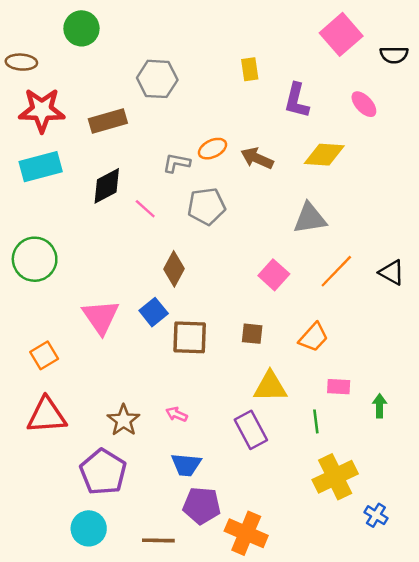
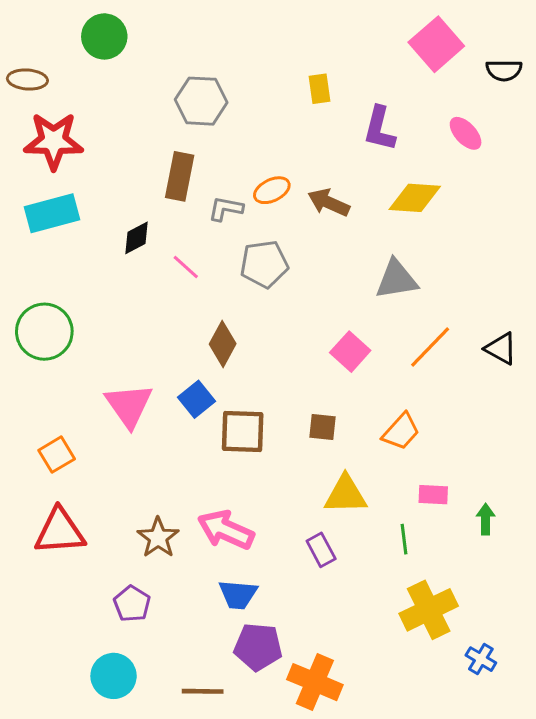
brown rectangle: (108, 121) -> (180, 176), moved, turned -63
black diamond: (107, 186) -> (137, 238), size x0.7
pink arrow: (176, 414) -> (226, 530), size x2.0
purple rectangle: (251, 430) -> (321, 550), size x0.7
purple pentagon: (103, 472) -> (132, 604), size x0.6

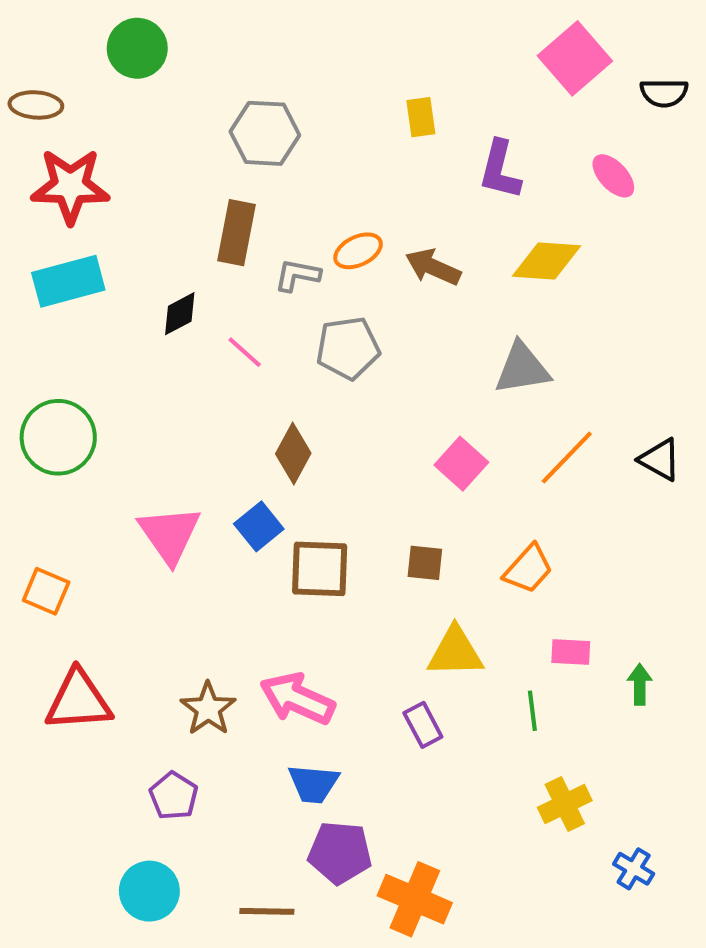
orange square: (57, 455) -> (46, 591), moved, turned -36
yellow cross: (429, 610) -> (565, 804), size x0.7

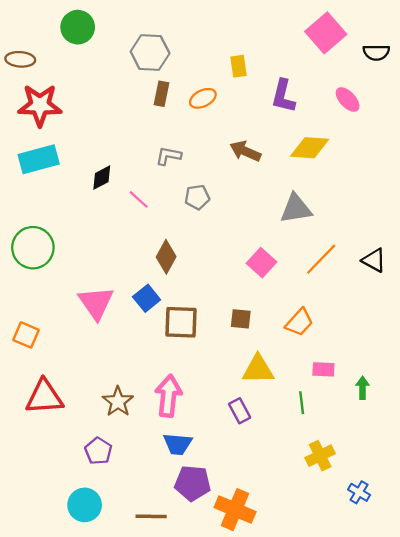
gray hexagon: (265, 133) -> (150, 52), moved
brown rectangle: (236, 233) -> (162, 94), moved, size x0.7
orange ellipse: (358, 251) -> (203, 98), moved
gray pentagon: (348, 348) -> (197, 197), size x0.7
pink arrow: (297, 699) -> (168, 396), turned 72

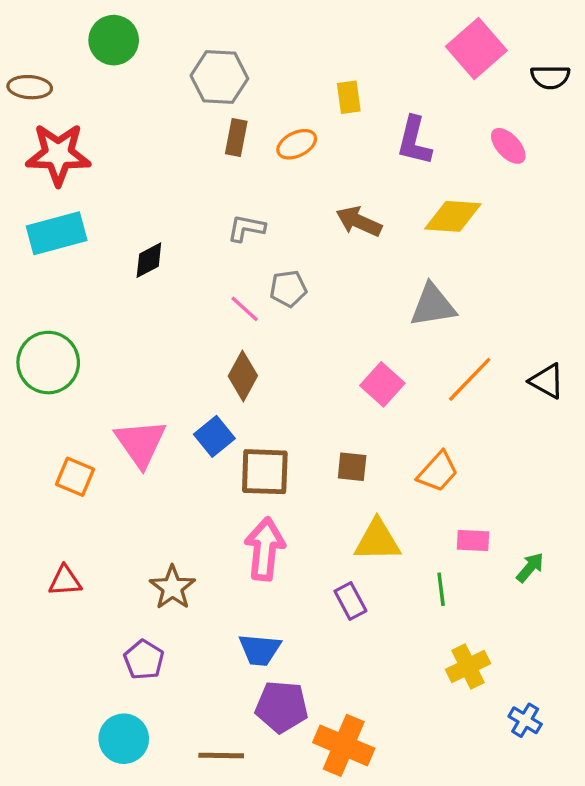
pink line: (139, 199) -> (245, 309), moved
orange square: (26, 335) -> (75, 477), moved
green arrow: (363, 388) -> (530, 567), turned 40
pink arrow: (168, 396) -> (265, 549), moved
red triangle: (44, 397) -> (65, 581), size x0.6

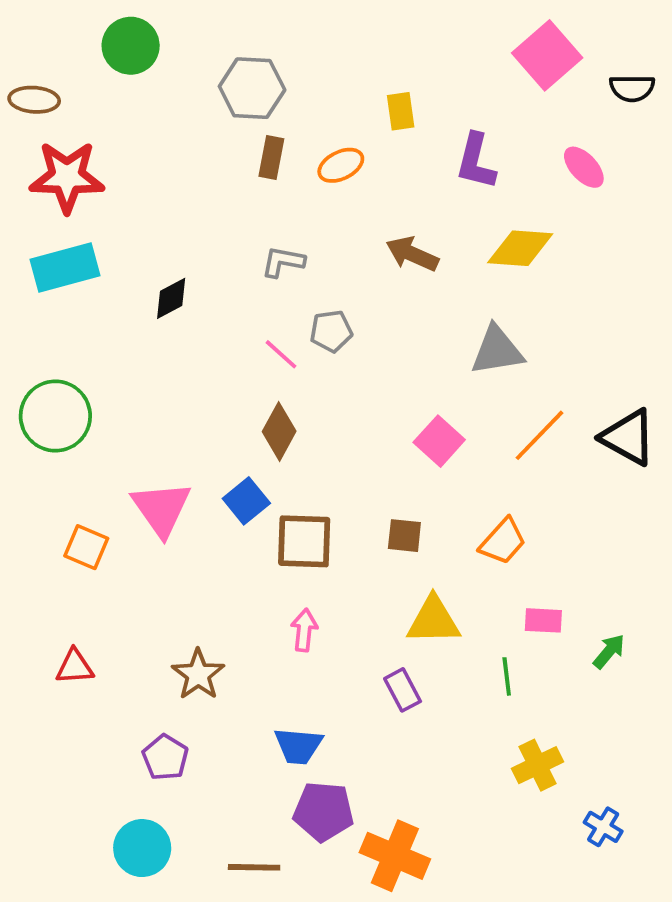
black triangle: (547, 381) -> (628, 437), size x1.4
pink arrow: (265, 549) -> (304, 630), size x0.6

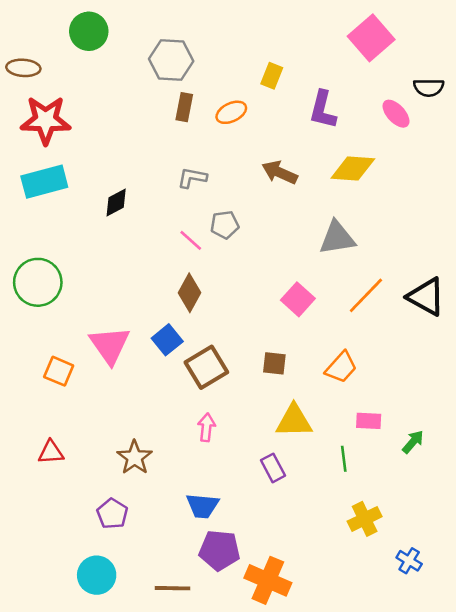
black semicircle: (632, 88) -> (429, 87), moved
yellow rectangle: (401, 111) -> (272, 76), turned 30
brown square: (304, 541) -> (206, 367), turned -33

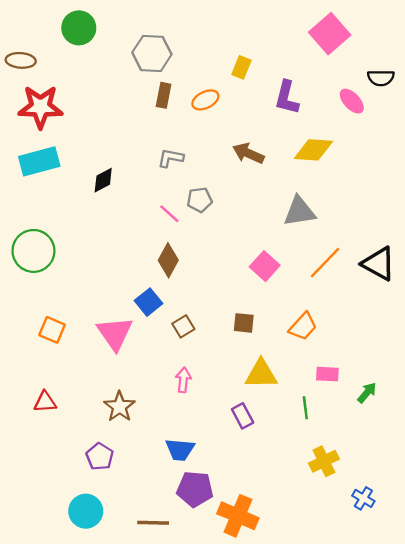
pink triangle: (110, 345) -> (115, 333), moved
brown square: (206, 367) -> (183, 326), size x0.6

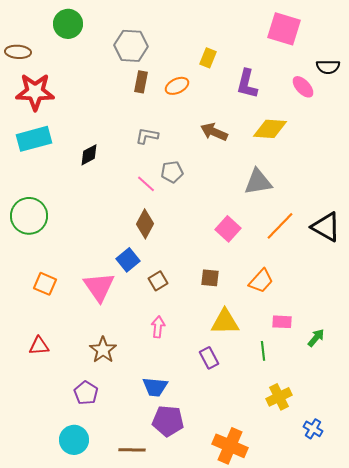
pink square: (330, 34) -> (284, 29), turned -32
orange cross: (238, 516) -> (230, 446), moved

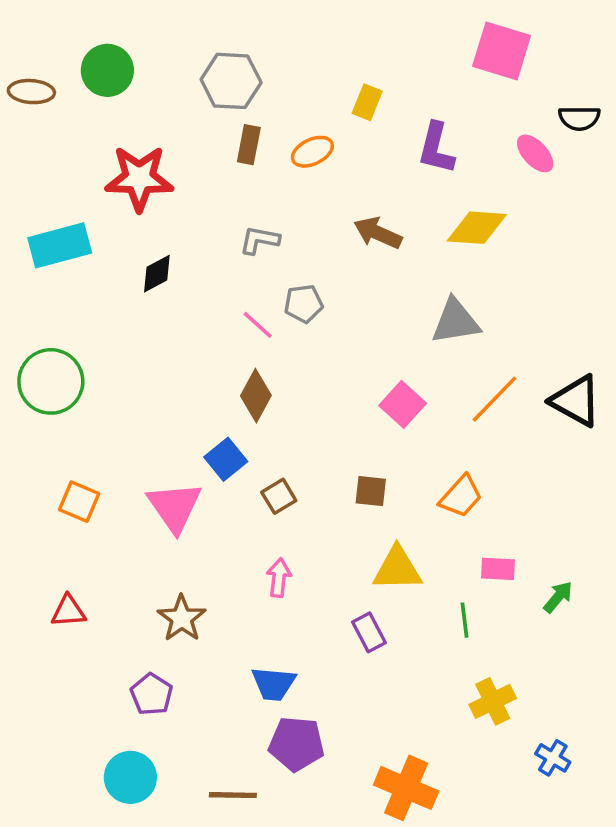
green circle: (68, 24) -> (107, 70), moved
red star: (35, 92) -> (139, 178), moved

